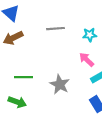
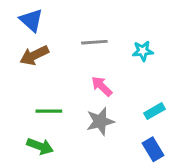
pink arrow: (87, 60) -> (102, 86), moved
gray star: (60, 84) -> (100, 121), turned 30

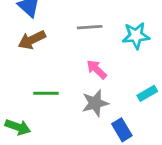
cyan star: (143, 51) -> (136, 36), size x1.4
green arrow: (40, 146) -> (18, 127), moved
blue rectangle: (153, 149) -> (122, 130), moved

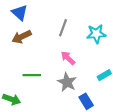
gray line: (90, 27) -> (63, 28), turned -66
gray star: (95, 103) -> (67, 82), turned -30

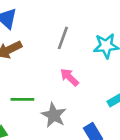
gray star: (67, 82) -> (54, 115), moved

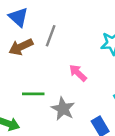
gray line: (63, 38) -> (51, 36), moved

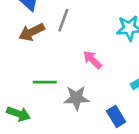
gray star: (63, 109) -> (77, 98), turned -30

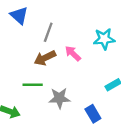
brown arrow: (32, 32) -> (45, 58), moved
pink arrow: (92, 60) -> (73, 53), moved

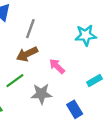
pink arrow: (73, 53) -> (57, 66), moved
green line: (33, 85) -> (15, 81), turned -36

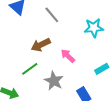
gray line: (30, 29) -> (52, 15), moved, turned -60
gray star: (41, 94) -> (54, 81), turned 30

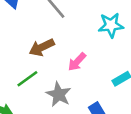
pink arrow: (68, 56) -> (77, 62), turned -91

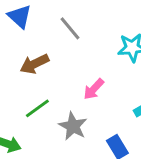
brown arrow: (42, 47) -> (34, 64), moved

